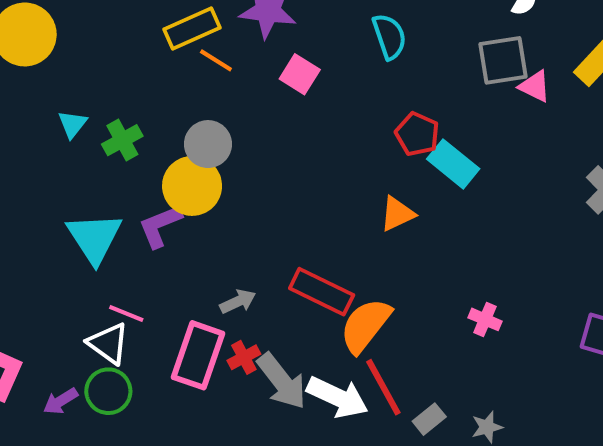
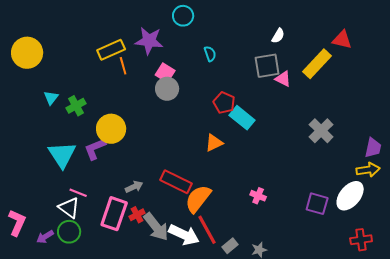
cyan semicircle: (389, 36) -> (210, 54), size x0.7
orange line: (216, 60) -> (123, 66), turned 42
gray circle: (208, 144) -> (167, 89), moved

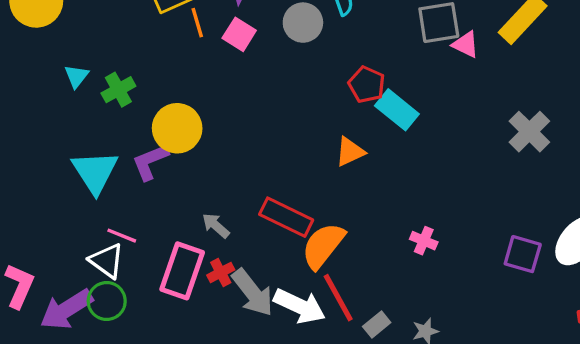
pink square: (165, 73) -> (239, 34), moved
gray circle: (167, 89) -> (303, 23), moved
gray arrow: (134, 187) -> (216, 226), turned -114
purple arrow: (45, 237) -> (66, 309), size x1.8

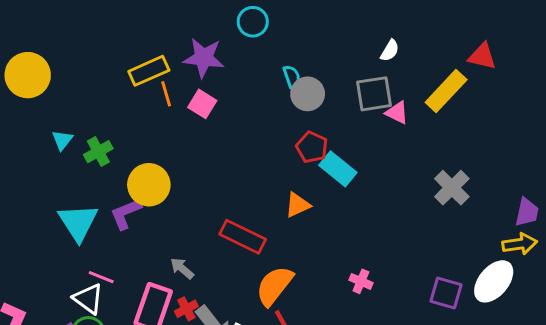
gray circle: (303, 23) -> (308, 94), moved
red rectangle: (286, 217) -> (243, 237), moved

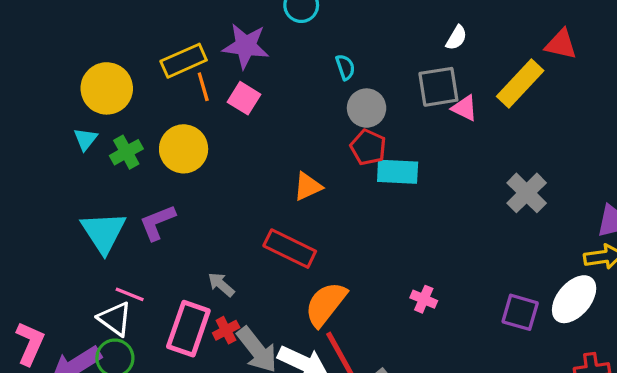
yellow circle: (28, 75) -> (107, 88), moved
gray circle: (308, 94) -> (367, 108), moved
cyan rectangle: (338, 169) -> (398, 172), turned -36
yellow circle: (149, 185) -> (184, 149), moved
orange triangle: (297, 205) -> (308, 186), moved

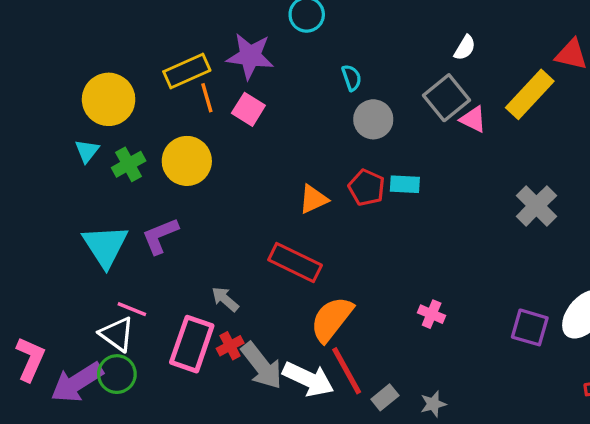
gray square: (438, 87) -> (447, 98), turned -30
red pentagon: (368, 147) -> (367, 188), moved
cyan rectangle: (398, 172) -> (405, 184), size x0.7

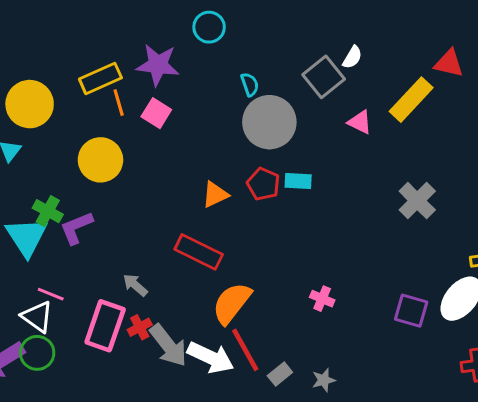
gray square: (447, 98) -> (324, 77), moved
gray circle: (373, 119) -> (269, 122), size x1.5
green cross: (129, 164) -> (48, 211), moved, turned -32

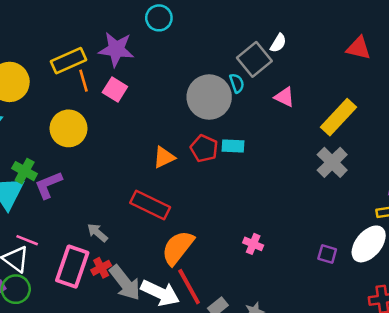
cyan semicircle: (250, 84) -> (237, 83), moved
yellow rectangle: (411, 100) -> (338, 117), moved
purple square: (411, 311) -> (327, 254), size x0.7

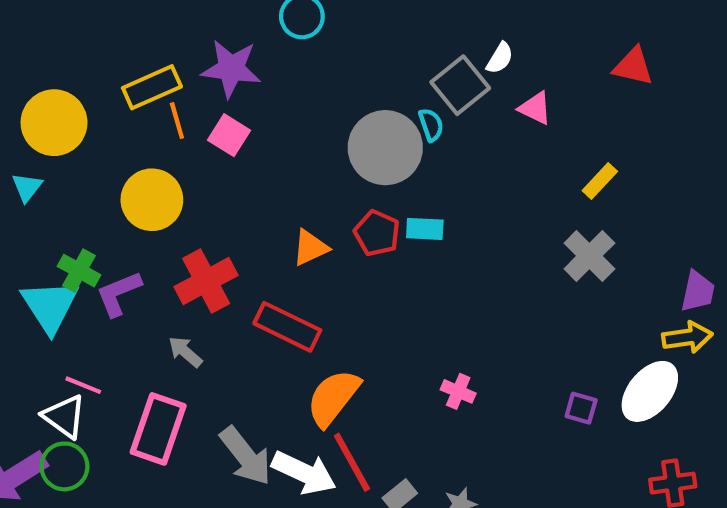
pink triangle: (284, 97) -> (535, 108), moved
yellow rectangle: (338, 117) -> (600, 181), size x0.6
gray arrow: (97, 233) -> (185, 352), moved
red cross: (101, 268) -> (206, 281), moved, size x1.8

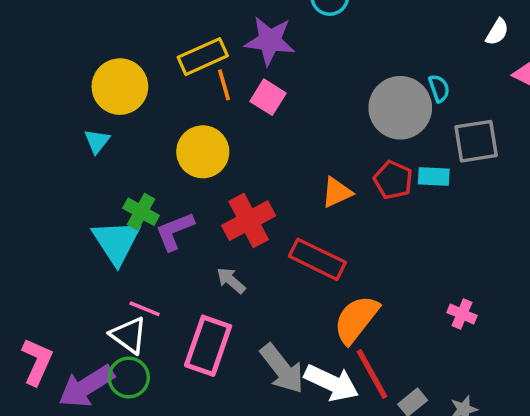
gray square: (460, 85) -> (476, 141), moved, turned 30

